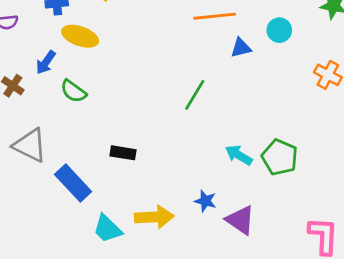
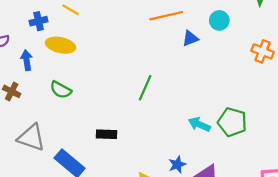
blue arrow: (46, 62) -> (27, 60), moved, turned 144
green line: (195, 95) -> (145, 88), moved
blue star: (205, 201) -> (177, 164), turned -30

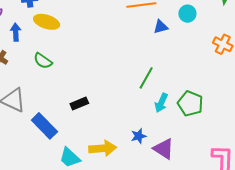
green line: (145, 88) -> (146, 78), moved
cyan arrow: (199, 124) -> (161, 103), turned -96
black rectangle: (107, 134) -> (79, 104), turned -30

